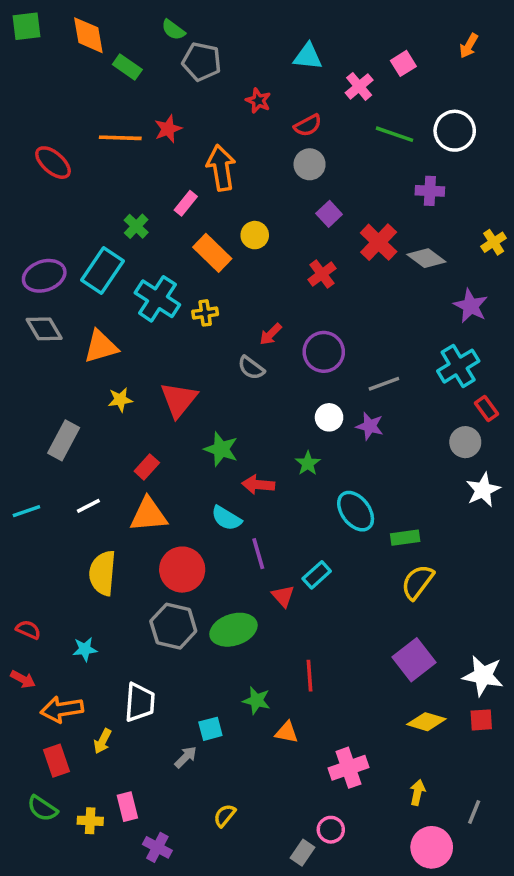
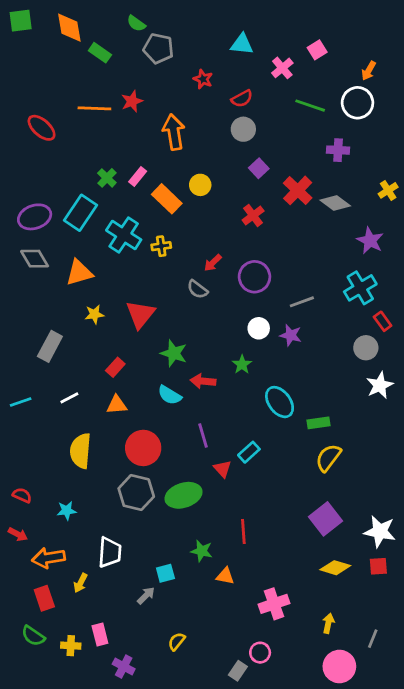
orange arrow: (469, 46) -> (369, 71), moved
pink rectangle: (186, 203) -> (138, 177), moved
orange triangle: (149, 515) -> (117, 405), size x0.7
cyan semicircle: (226, 518) -> (170, 395), moved

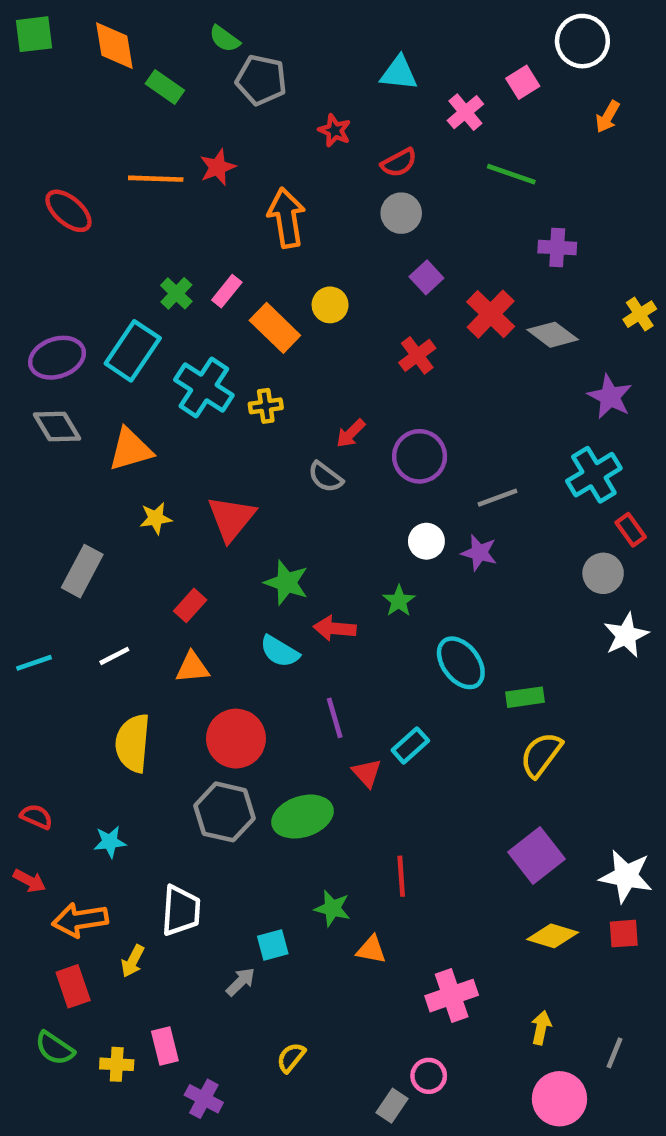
white circle: (357, 103) -> (582, 41), moved

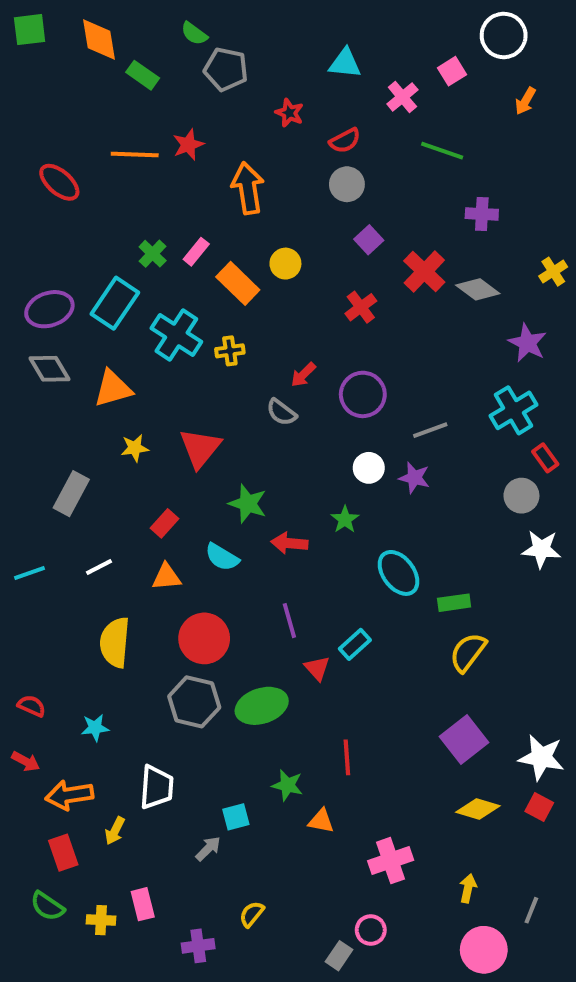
white star: (626, 635) -> (541, 549), turned 30
cyan semicircle: (280, 651) -> (222, 557), moved
red square: (624, 934) -> (539, 807), turned 32
purple cross: (204, 1099) -> (198, 946), moved, turned -36

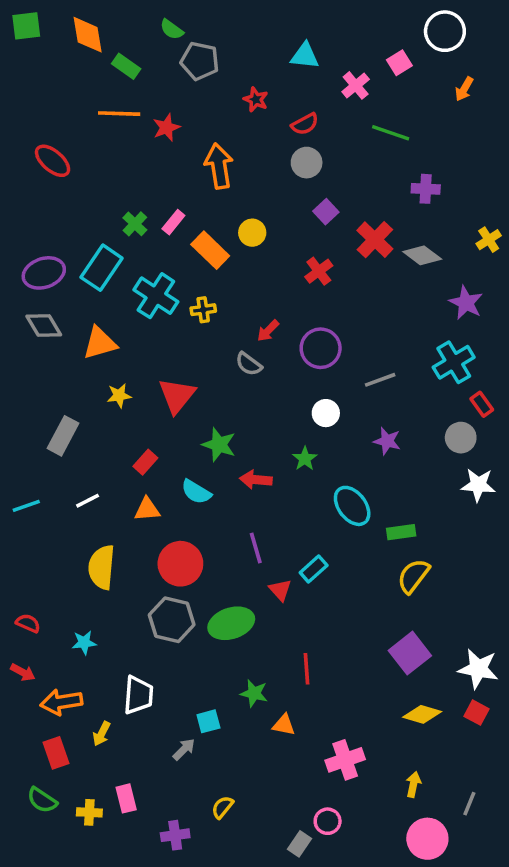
orange line: (135, 154) -> (119, 114), moved
purple star: (414, 478) -> (387, 441), moved

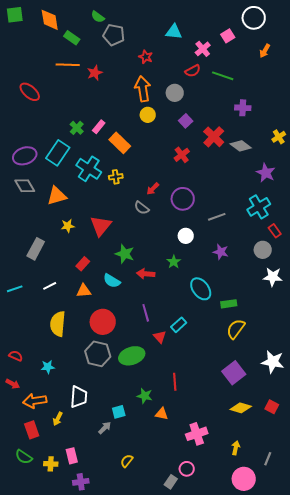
red semicircle: (305, 124) -> (193, 71), moved
orange arrow: (219, 166) -> (143, 89), moved
yellow circle: (252, 233) -> (148, 115), moved
white star: (478, 669) -> (273, 362), moved
purple cross: (175, 835) -> (81, 482), moved

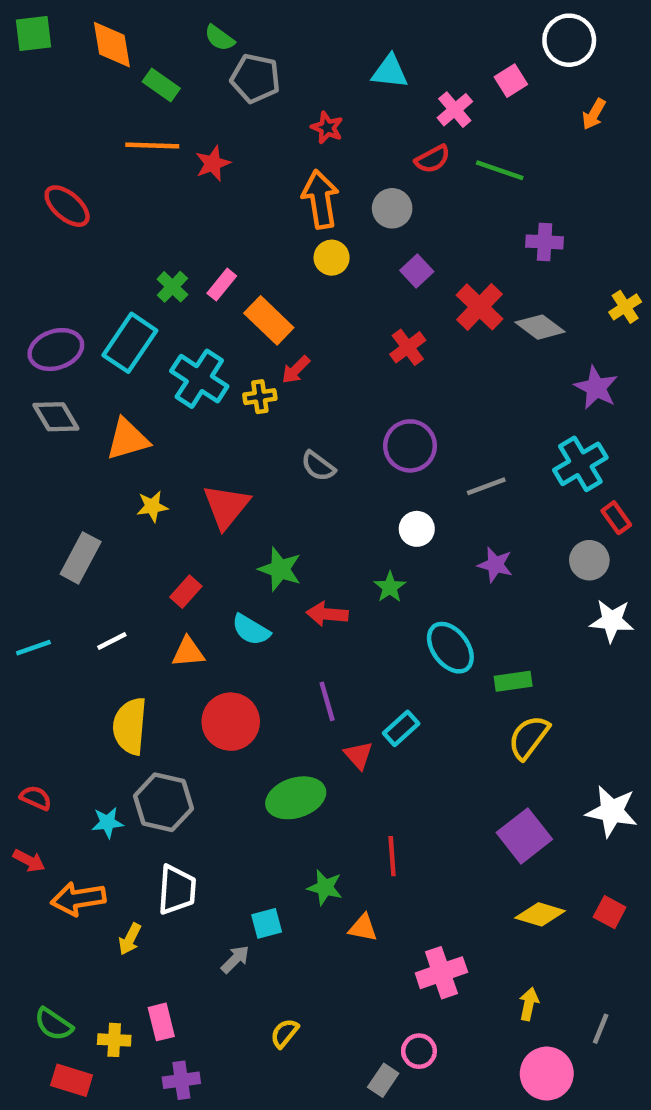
red arrow: (153, 189) -> (296, 370), moved
gray hexagon: (98, 354) -> (163, 802), moved
red rectangle: (32, 430) -> (72, 1080), moved, turned -54

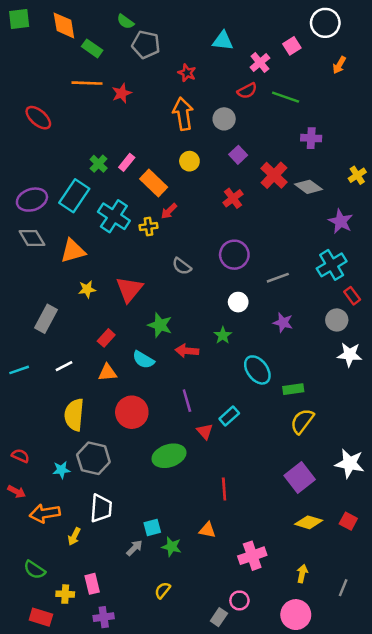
yellow circle: (332, 258) -> (189, 161), moved
green star: (325, 887) -> (172, 547), moved
green semicircle: (54, 1024) -> (34, 570), moved
pink circle: (547, 1074) -> (296, 615), moved

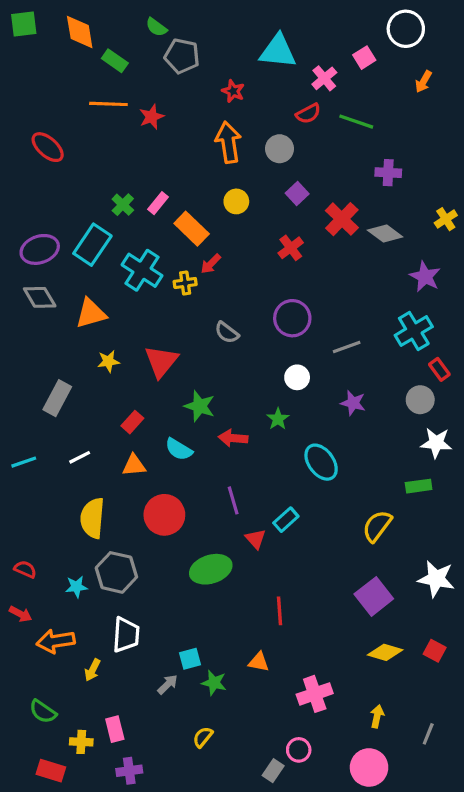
cyan triangle: (223, 41) -> (278, 51), size x1.4
green rectangle: (293, 389) -> (419, 486), moved

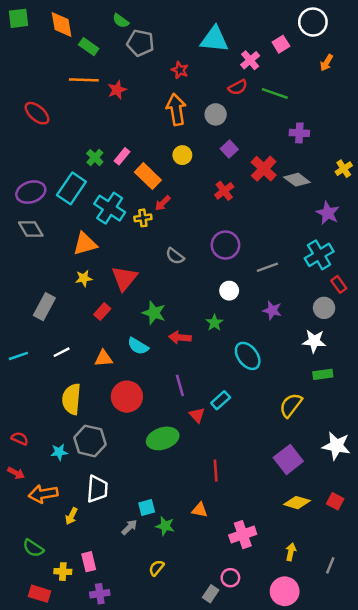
orange triangle: (91, 313) -> (85, 244), moved
red rectangle: (132, 422) -> (102, 312), moved
white star: (436, 443) -> (314, 341), moved

